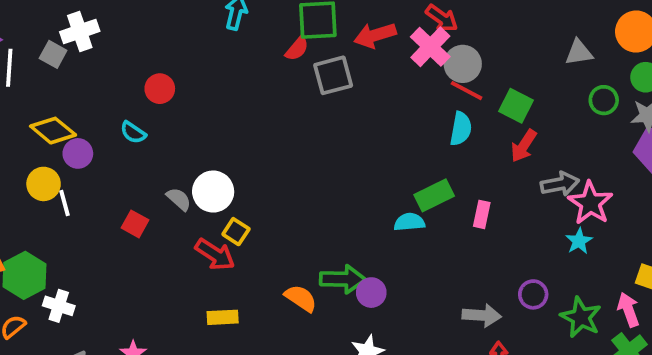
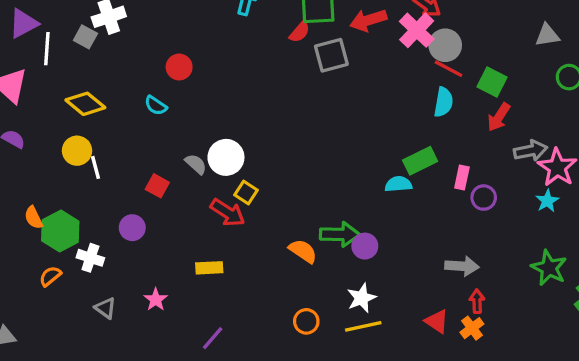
purple circle: (78, 153) -> (132, 228), moved
purple circle: (533, 294) -> (484, 198), moved
yellow rectangle: (223, 317) -> (209, 268), moved

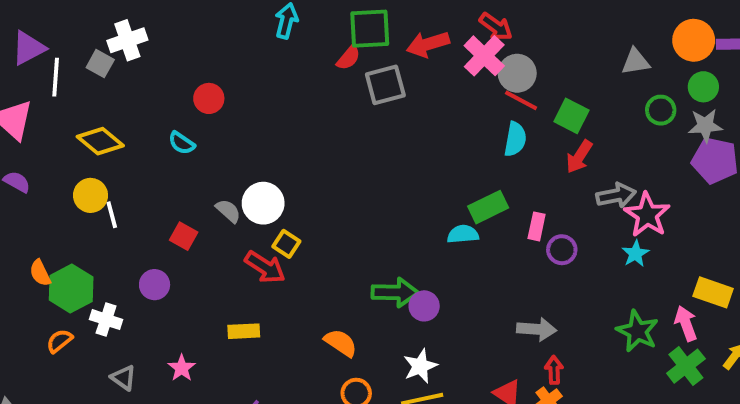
orange semicircle: (303, 251) -> (341, 343), moved

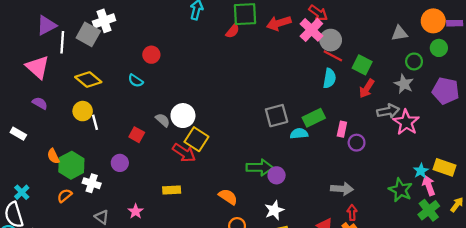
gray square: (100, 64) -> (88, 34), size x1.5
gray square: (385, 85) -> (277, 116), moved
gray star: (705, 126) -> (404, 84), moved, turned 30
yellow square: (286, 244) -> (196, 139), size x1.5
cyan star: (635, 254) -> (421, 171), moved

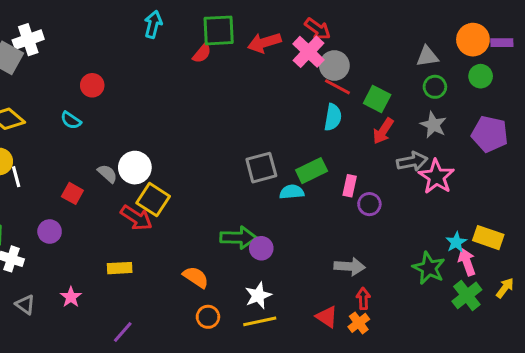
green circle: (414, 61) -> (435, 87), moved

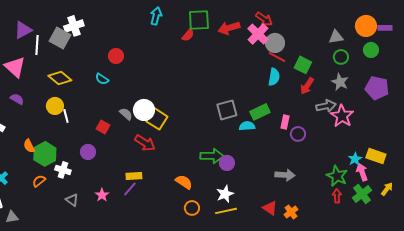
yellow square: (153, 200) -> (157, 119), moved
red arrow: (363, 299) -> (337, 196), moved
purple line: (123, 332) -> (130, 189), moved

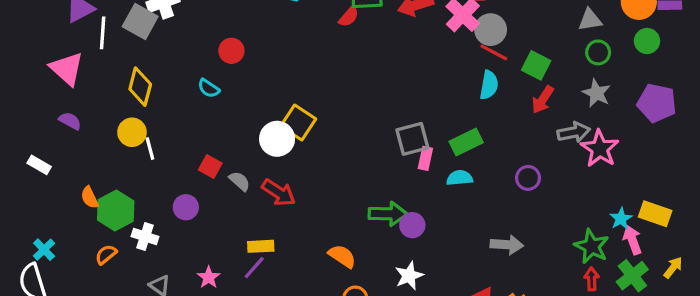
yellow diamond: (60, 78) -> (140, 87), turned 65
gray semicircle: (126, 114) -> (240, 181), moved
yellow square: (157, 119) -> (298, 122), moved
pink rectangle: (285, 122) -> (425, 158), moved
cyan semicircle: (247, 126) -> (460, 178), moved

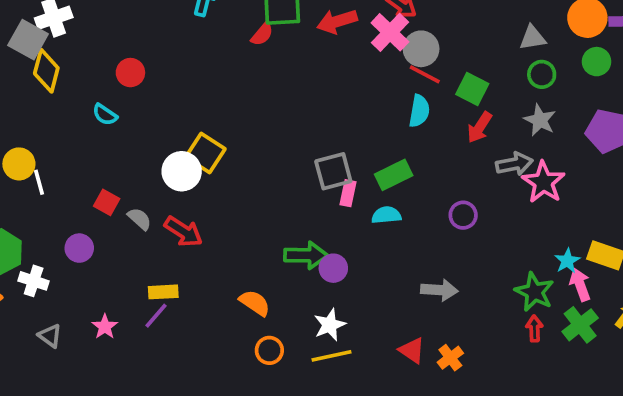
yellow diamond: (140, 87) -> (46, 71), moved

